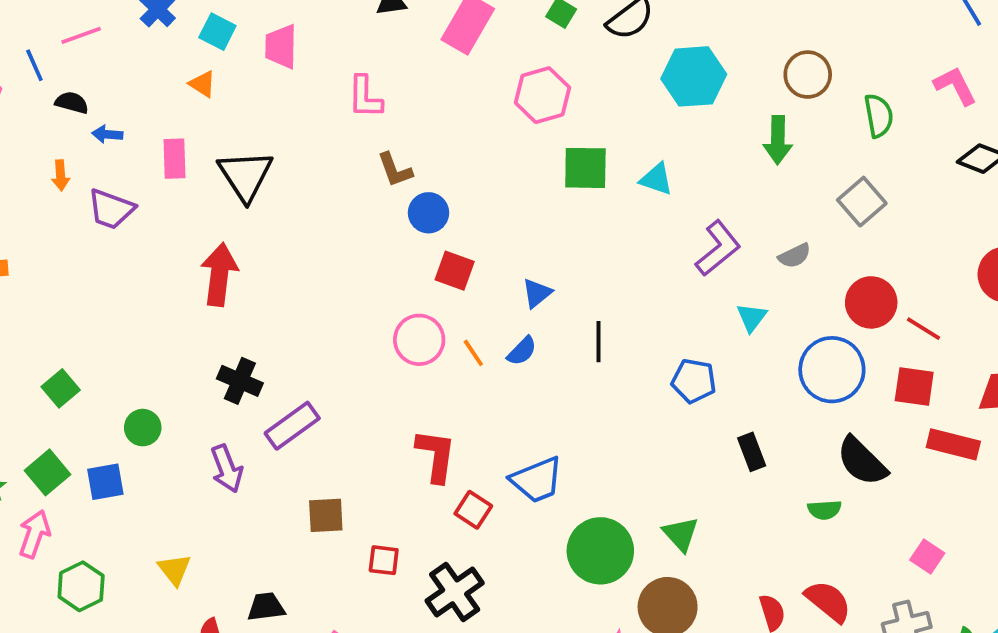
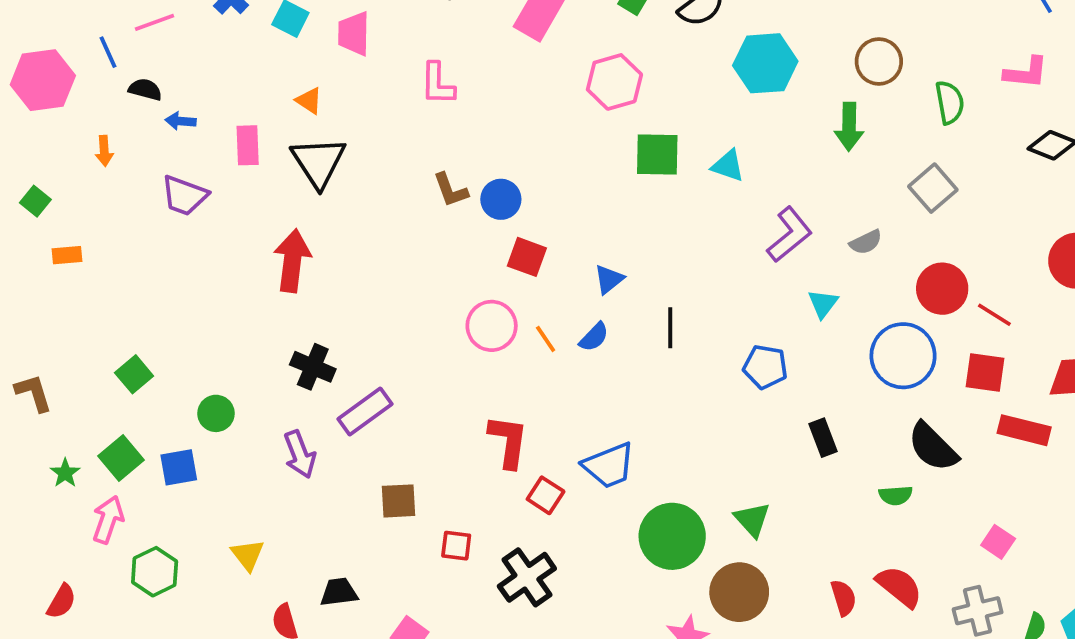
orange triangle: (203, 84) -> (309, 101), moved
pink L-shape: (955, 86) -> (1026, 73), turned 123
brown L-shape: (395, 170) -> (451, 190), moved
orange arrow: (61, 175) -> (104, 151), moved

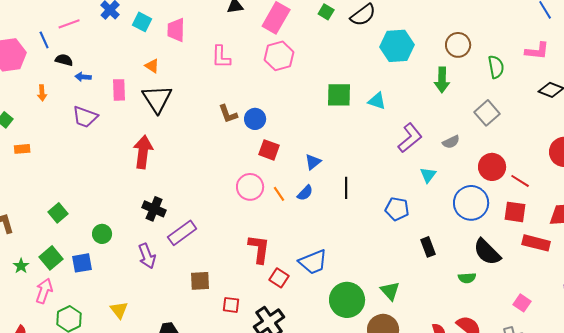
pink hexagon: (614, 82) -> (279, 56), moved

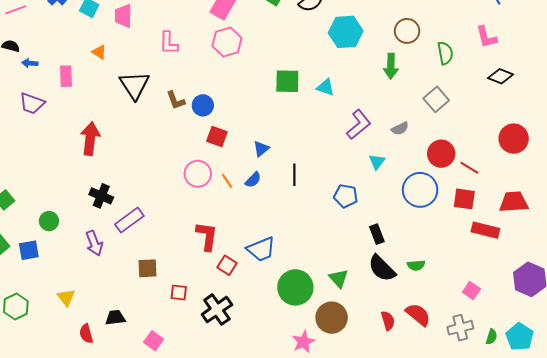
pink L-shape: (537, 51) -> (486, 37), turned 70
black triangle: (157, 99) -> (134, 85), moved
black semicircle: (487, 252) -> (382, 268), moved

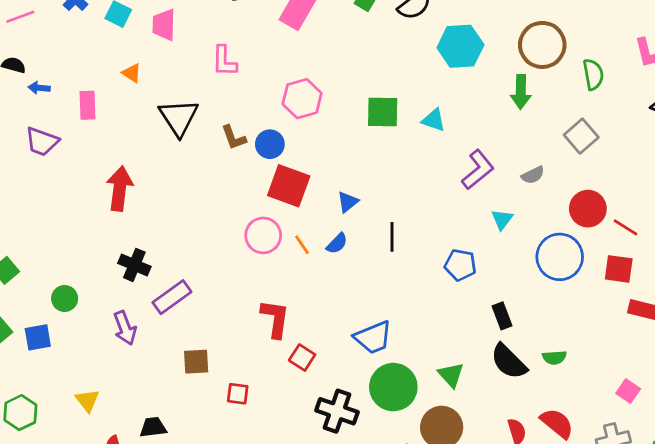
brown circle: (407, 31) -> (542, 45), size x1.4
pink hexagon: (227, 42) -> (302, 99), moved
red square: (217, 137) -> (289, 186), size x1.5
blue trapezoid: (261, 249) -> (373, 337), moved
black cross: (217, 310) -> (337, 411), moved, turned -36

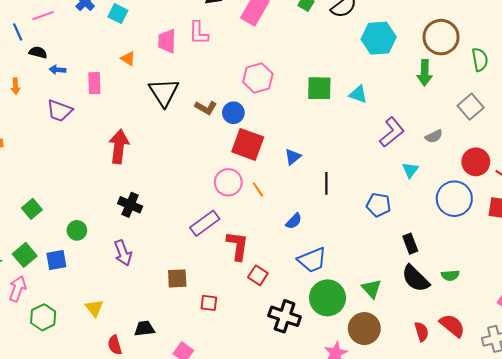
pink trapezoid: (164, 25) -> (167, 41), moved
pink L-shape: (224, 61) -> (199, 33), moved
brown L-shape: (234, 137) -> (206, 108), turned -40
blue semicircle: (337, 243) -> (294, 221), moved
purple rectangle: (172, 297) -> (205, 223), moved

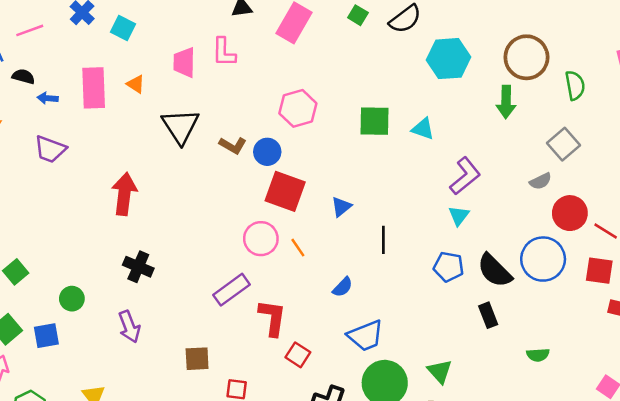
pink rectangle: (94, 83) -> (94, 88), moved, size x1.5
gray semicircle: (434, 136) -> (541, 181), moved
cyan triangle: (410, 170) -> (459, 216), moved
black semicircle: (415, 278) -> (495, 271), moved

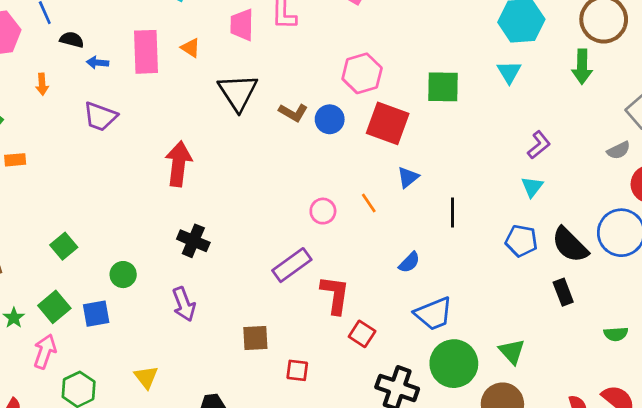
cyan triangle: (423, 129) -> (509, 72), moved, turned 40
purple L-shape: (465, 176) -> (539, 145), size x0.7
red square: (285, 191) -> (388, 123), moved
pink circle: (261, 239) -> (323, 211), size x0.7
orange line: (298, 248) -> (369, 203), moved

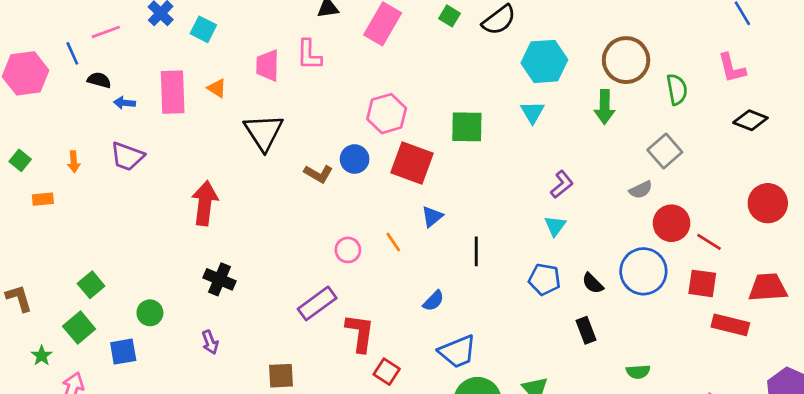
orange arrow: (42, 84) -> (74, 162), moved
brown L-shape: (293, 113) -> (318, 174), moved
black semicircle: (570, 245) -> (593, 283), size x0.6
purple arrow: (184, 304) -> (210, 342), size x0.7
green square: (54, 307) -> (79, 328), moved

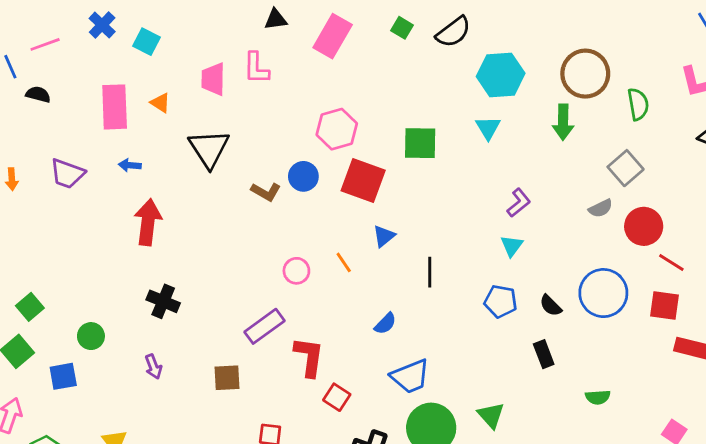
blue arrow: (125, 103) -> (130, 165), moved
red circle: (672, 223) -> (644, 226), moved
brown square: (281, 376) -> (227, 378), moved

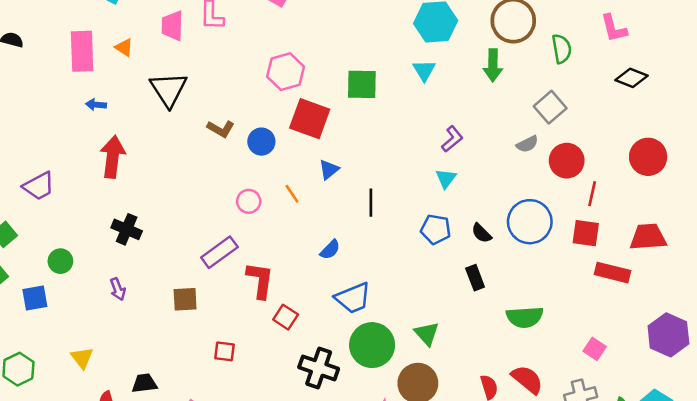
purple trapezoid: (67, 174) -> (39, 186), moved, turned -48
blue circle: (303, 176) -> (261, 142), moved
red line: (671, 262) -> (592, 194), turned 70
green semicircle: (598, 397) -> (525, 317), size x1.6

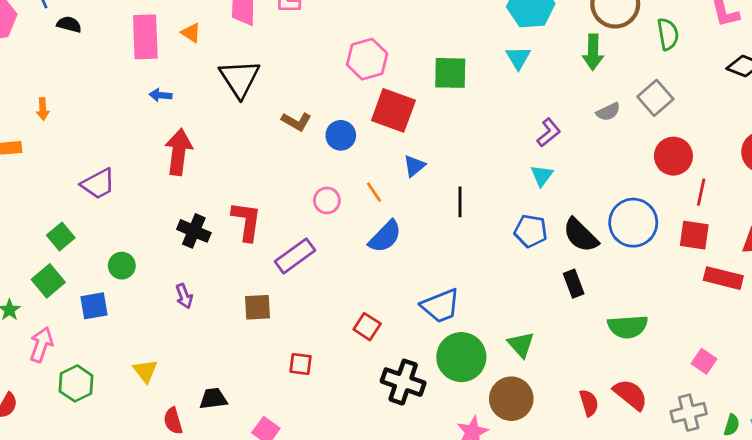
gray semicircle: (527, 144) -> (608, 112), moved
black semicircle: (481, 233) -> (581, 235), size x1.6
blue semicircle: (330, 250) -> (385, 237), moved, size x1.5
red L-shape: (260, 280) -> (247, 221), moved

